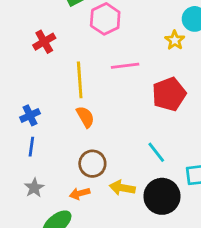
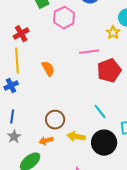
pink line: (125, 66) -> (89, 52), moved
yellow line: (80, 80) -> (17, 61), moved
orange semicircle: (85, 117) -> (48, 69), moved
blue line: (31, 147) -> (12, 117), moved

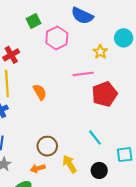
yellow star: (113, 33) -> (100, 52), moved
yellow arrow: (76, 137) -> (70, 164), turned 48
black circle: (104, 143) -> (99, 170), size x0.6

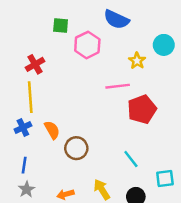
green square: (33, 21) -> (61, 26), turned 32
orange semicircle: (40, 92) -> (52, 130), moved
brown circle: (47, 146) -> (76, 148), moved

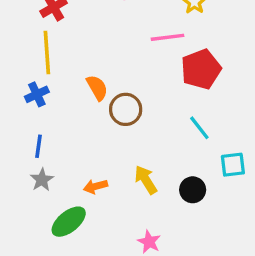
orange semicircle: (52, 130) -> (97, 88), moved
brown circle: (76, 148) -> (126, 109), moved
cyan line: (131, 159) -> (199, 128), moved

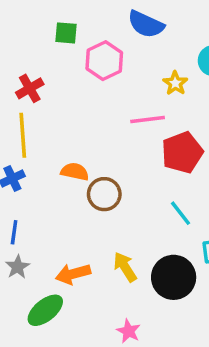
orange semicircle: (97, 88) -> (75, 172), turned -48
orange arrow: (95, 186) -> (73, 274), size x1.4
black circle: (193, 190) -> (174, 277), size x1.6

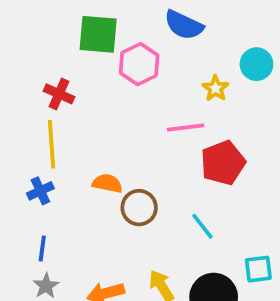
green square: (66, 33) -> (98, 34), size x1.6
red cross: (30, 88) -> (59, 94), turned -36
cyan line: (180, 213) -> (202, 226), moved

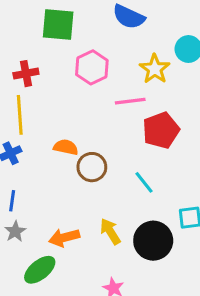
pink hexagon: (139, 64) -> (92, 67), moved
yellow star: (215, 88) -> (155, 69), size x1.4
red cross: (59, 94) -> (26, 74), turned -35

